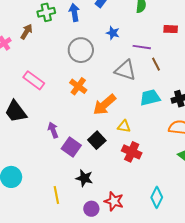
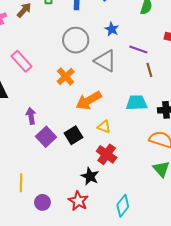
gray triangle: (125, 70) -> (105, 61), moved
black star: (84, 178) -> (90, 176), moved
purple circle: (91, 209) -> (42, 202), moved

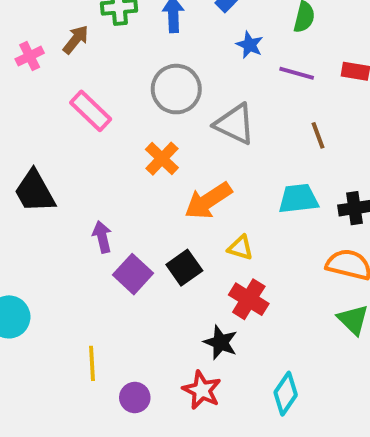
blue star: (112, 29) -> (250, 45), moved
purple line: (138, 50) -> (297, 73), moved
pink rectangle: (21, 61) -> (91, 111), moved

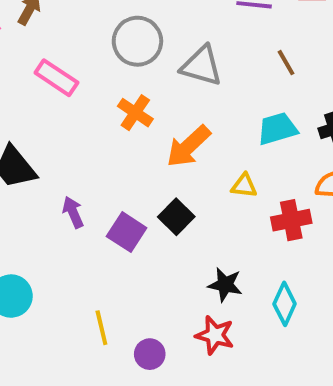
purple arrow: (102, 237) -> (73, 212), moved
yellow triangle: (240, 248) -> (244, 186), moved
red cross: (249, 299) -> (291, 220), moved, turned -33
cyan diamond: (286, 394) -> (285, 304), moved

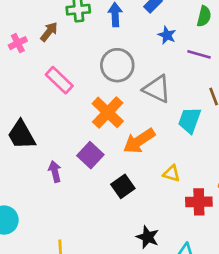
orange cross: (135, 113) -> (108, 112), size x1.4
cyan trapezoid: (277, 129) -> (189, 120), moved, turned -64
purple square: (127, 232) -> (90, 155), moved

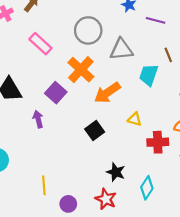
gray triangle: (157, 89) -> (121, 49), turned -30
purple square: (90, 155) -> (56, 93), moved

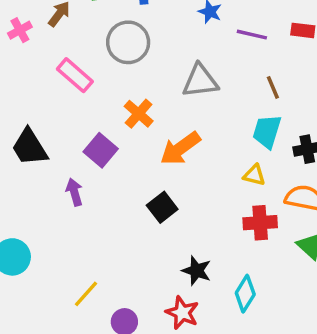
gray circle: (88, 30) -> (128, 42), moved
orange cross: (81, 70) -> (139, 114), size x0.7
cyan trapezoid: (149, 75) -> (267, 131), moved
yellow triangle: (135, 119) -> (254, 175), moved
yellow line: (44, 185) -> (86, 294), turned 48

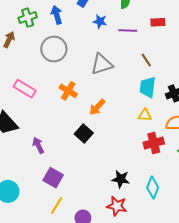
pink rectangle: (75, 75) -> (25, 89), moved
orange arrow: (180, 148) -> (97, 107), size x0.7
purple square: (101, 150) -> (53, 178), moved
black square: (162, 207) -> (84, 134), moved

